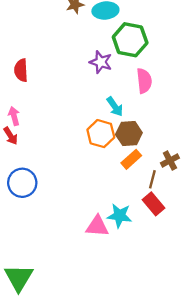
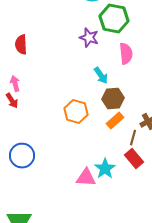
orange hexagon: (101, 134) -> (76, 112), moved
blue circle: (22, 183) -> (22, 156), moved
cyan star: (120, 216) -> (105, 169), turned 30

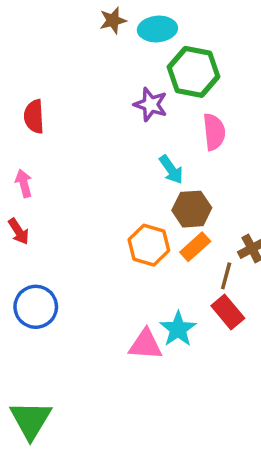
red arrow: (12, 101) -> (19, 231), moved
orange hexagon: (76, 112) -> (149, 245), moved

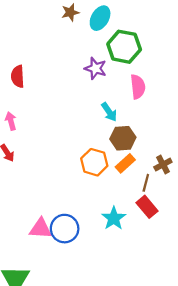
cyan ellipse: (157, 29) -> (100, 18), turned -55
blue circle: (36, 307) -> (65, 229), moved
pink triangle: (145, 345) -> (41, 229), moved

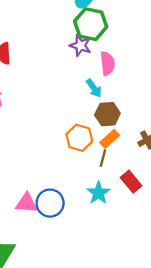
green hexagon: (124, 47) -> (91, 24), moved
pink semicircle: (138, 87) -> (107, 63), moved
brown line: (146, 183) -> (103, 158), moved

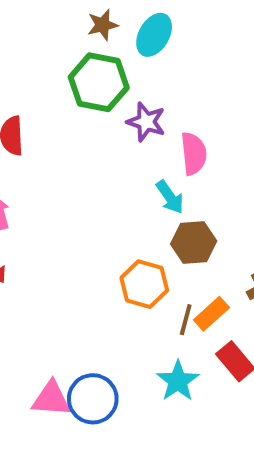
green hexagon: (91, 24) -> (99, 82), moved
orange rectangle: (110, 139) -> (211, 314), moved

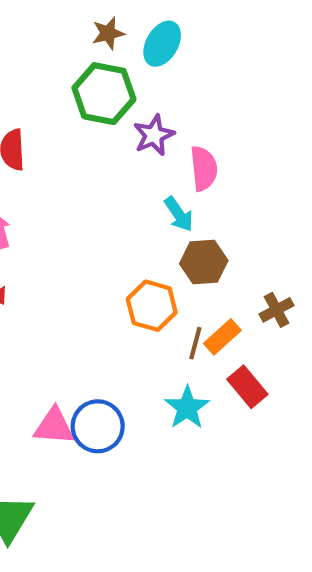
purple star: (146, 122) -> (154, 135), turned 30

